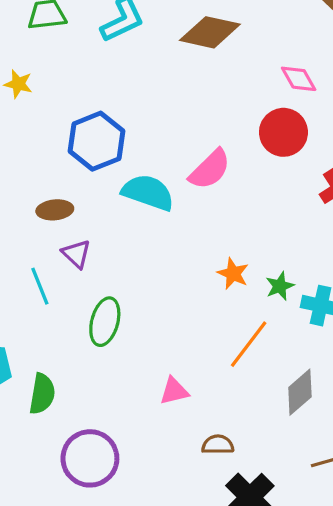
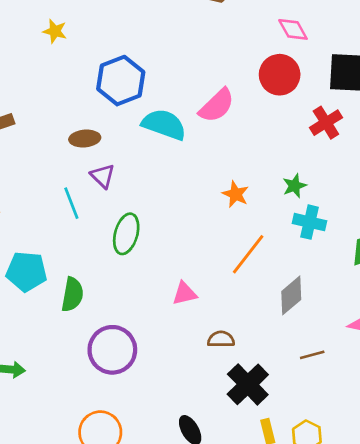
green star: (280, 286) -> (294, 186), moved

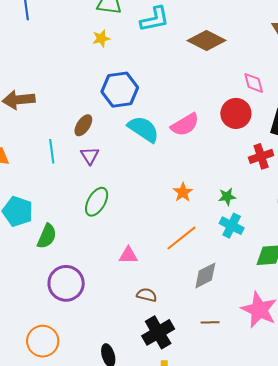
yellow star: (55, 31) -> (101, 38), moved, turned 30
brown ellipse: (85, 139) -> (83, 125), turned -65
cyan line: (71, 203) -> (52, 151), moved

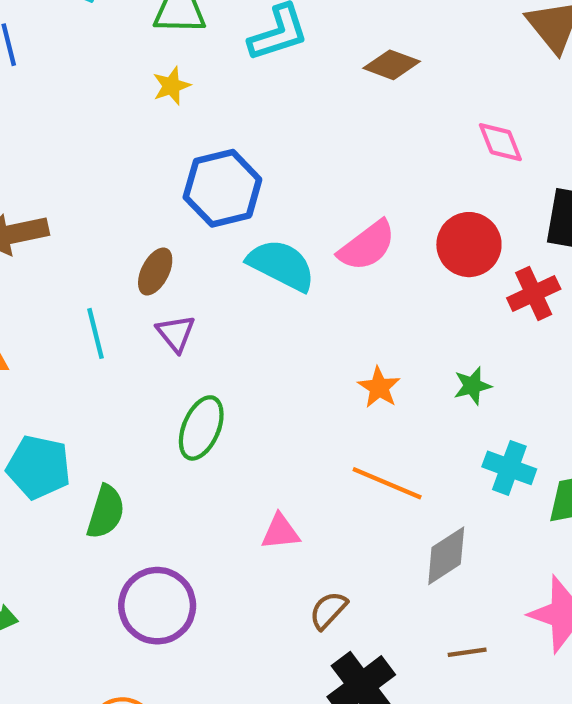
brown diamond: (206, 40) -> (392, 65), size x0.7
red circle: (236, 113) -> (469, 245), moved
cyan cross: (232, 226) -> (509, 468), moved
orange line: (181, 238) -> (387, 483), turned 68
brown semicircle: (147, 295) -> (328, 610), turned -54

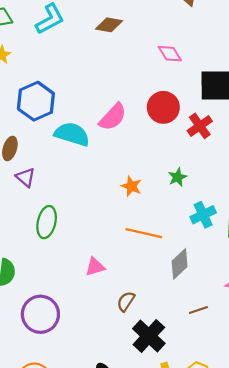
cyan cross: (509, 468) -> (203, 215), turned -35

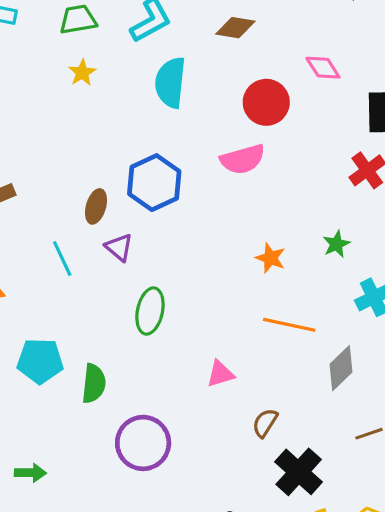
blue hexagon: (36, 101) -> (154, 183), moved
red circle: (163, 107) -> (266, 102), moved
pink semicircle: (113, 117) -> (243, 159), turned 32
cyan semicircle: (72, 134) -> (170, 82), moved, turned -100

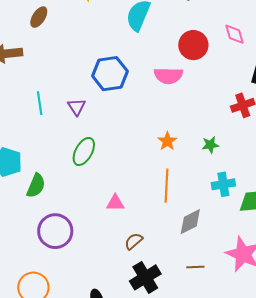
brown ellipse: (96, 206) -> (39, 17), moved
orange line: (289, 325) -> (167, 186), turned 64

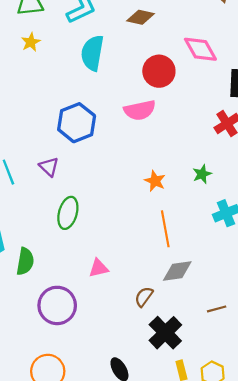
pink diamond: (234, 34) -> (200, 49), size x1.4
pink triangle: (115, 203) -> (99, 268), moved
gray diamond: (190, 222) -> (177, 271), moved, turned 32

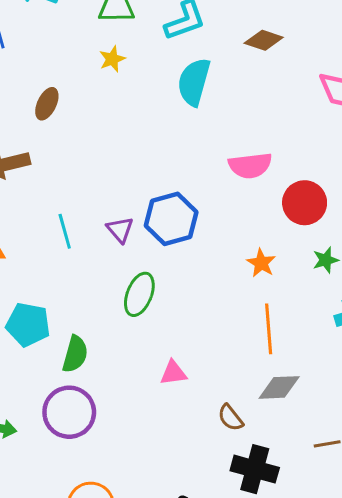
red circle: (159, 71) -> (305, 203), moved
blue hexagon: (77, 123) -> (171, 219), moved
brown semicircle: (144, 297) -> (231, 418), turned -80
purple circle: (57, 305) -> (69, 412), moved
black cross: (165, 333) -> (255, 469), turned -36

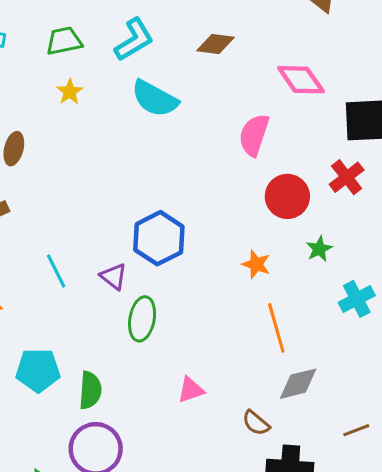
cyan semicircle: (194, 82) -> (155, 99), turned -66
pink semicircle: (250, 166) -> (254, 135), moved, turned 126
purple triangle: (120, 230) -> (113, 276), moved

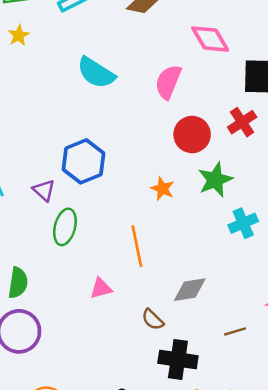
cyan semicircle: (155, 99) -> (96, 73), moved
green star: (319, 249) -> (215, 180), size x1.6
orange line: (276, 328) -> (137, 246), moved

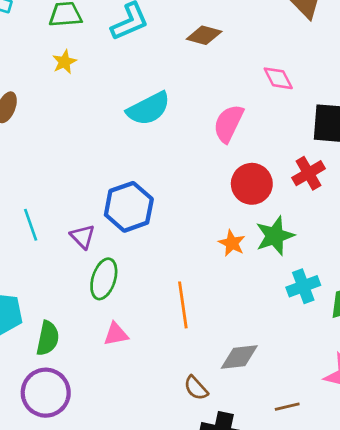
pink diamond: (210, 39) -> (278, 78), size x0.7
cyan semicircle: (96, 73) -> (148, 109), turned -63
orange star: (162, 189) -> (232, 243), moved
pink triangle: (101, 288) -> (116, 334), moved

